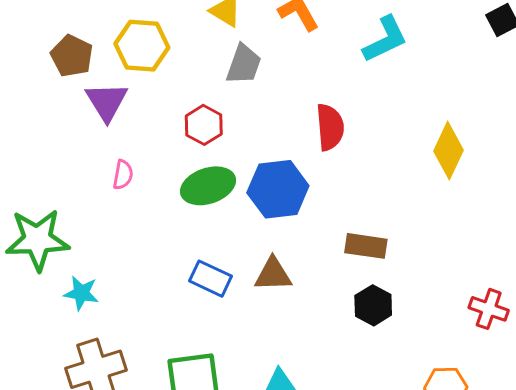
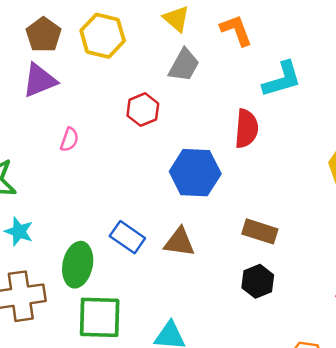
cyan L-shape: (385, 39) -> (282, 79), moved
purple triangle: (107, 102) -> (40, 80), moved, turned 30
green ellipse: (208, 186) -> (78, 265), moved, turned -69

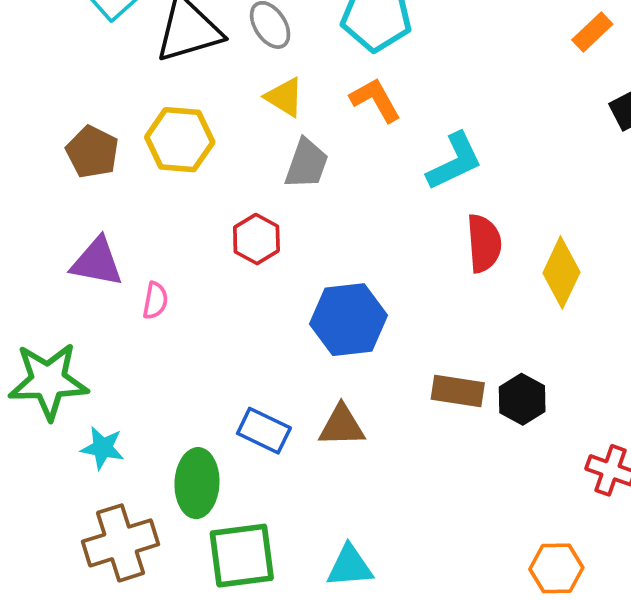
purple triangle: (40, 80) -> (97, 262), moved, turned 42
red semicircle: (246, 129) -> (484, 243), moved
black hexagon: (258, 281) -> (522, 399), moved

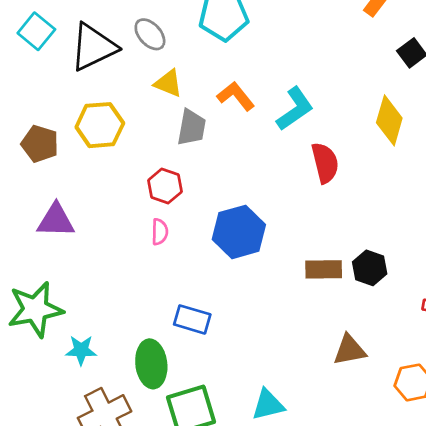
orange L-shape: (375, 100) -> (236, 96), moved
yellow diamond: (561, 273) -> (389, 120), moved
pink semicircle: (155, 301) -> (160, 232), moved
brown triangle: (342, 426) -> (350, 350), moved

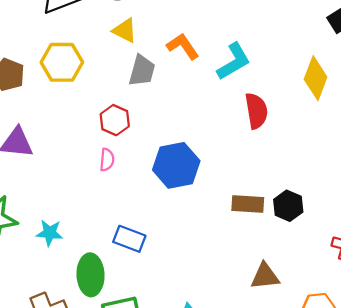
cyan star: (81, 350) -> (49, 233), moved

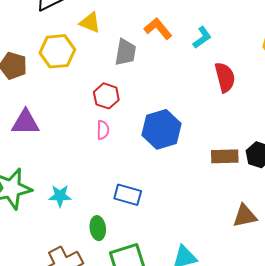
yellow triangle: (125, 30) -> (90, 23), moved
cyan L-shape: (234, 62) -> (202, 37), size x0.7
green ellipse: (91, 275) -> (98, 228), size x0.7

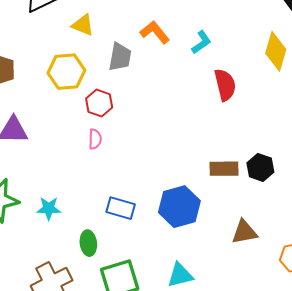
yellow hexagon: (57, 51) -> (66, 72), moved
blue hexagon: (162, 129) -> (179, 207), moved

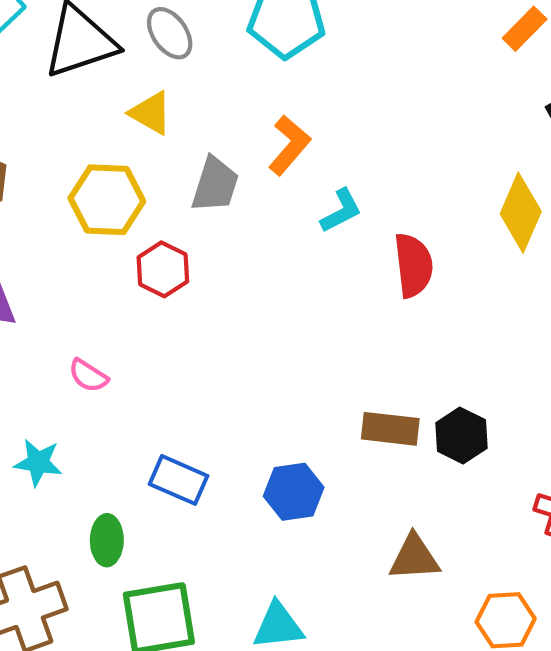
orange L-shape: (155, 32) -> (289, 145), turned 72
cyan L-shape: (201, 42) -> (341, 211), moved
pink semicircle: (95, 139) -> (88, 376), moved, turned 114
blue hexagon: (179, 207) -> (294, 492), size x0.7

